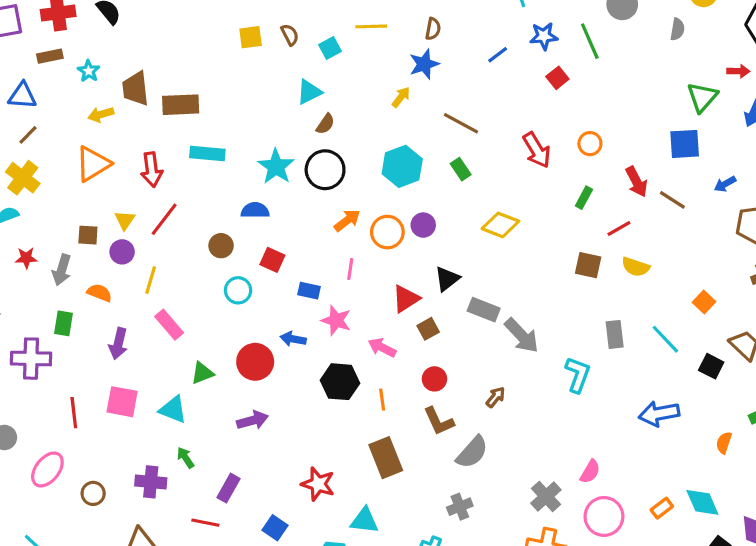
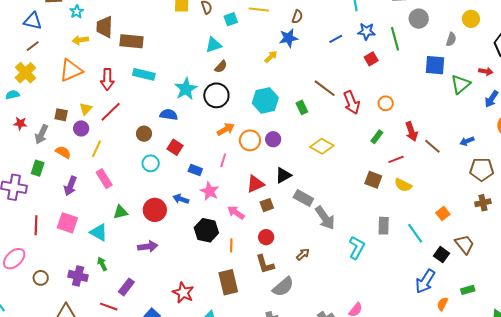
brown line: (461, 123) -> (325, 88), moved
blue square: (685, 144) -> (435, 65), moved
blue arrow: (659, 414) -> (425, 281), moved, turned -55

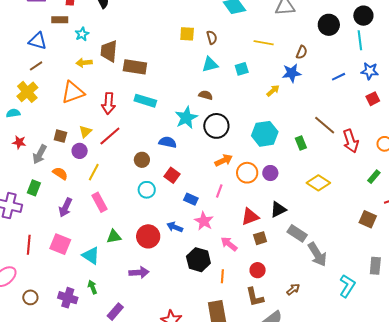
cyan square: (231, 19) -> (242, 69), moved
cyan triangle: (214, 45) -> (210, 64), moved
brown semicircle: (221, 67) -> (206, 95), moved, turned -120

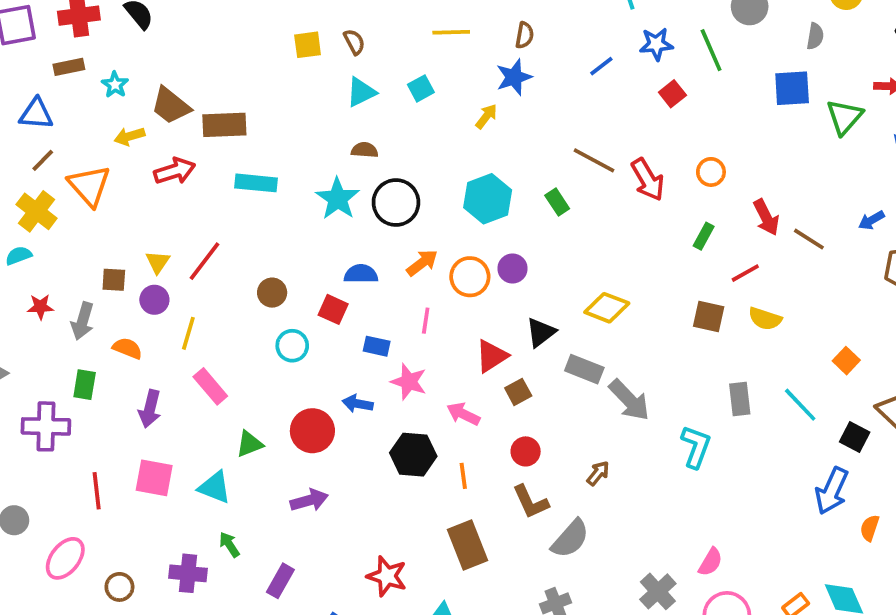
brown trapezoid: (109, 51) -> (171, 106), turned -45
orange triangle: (73, 92) -> (89, 186), moved, turned -40
red arrow: (109, 104) -> (175, 171), moved, turned -100
blue semicircle: (168, 142) -> (361, 274), moved
yellow diamond: (318, 183) -> (607, 308), moved

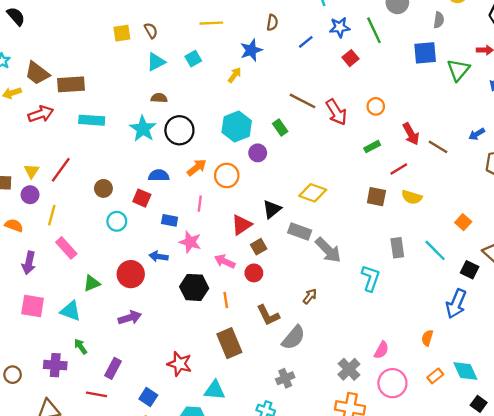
brown semicircle: (524, 35) -> (272, 23), moved
green rectangle: (704, 236) -> (372, 147), turned 35
purple circle: (512, 268) -> (258, 153), moved
red circle: (526, 451) -> (254, 273), moved
orange semicircle: (870, 528) -> (427, 338), moved

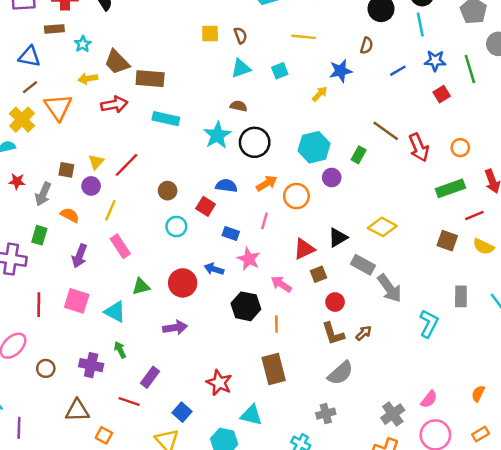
green rectangle: (280, 127) -> (359, 155), turned 56
green rectangle: (372, 147) -> (450, 188), size x1.6
red circle: (254, 273) -> (335, 302), moved
brown L-shape: (268, 315) -> (333, 334), moved

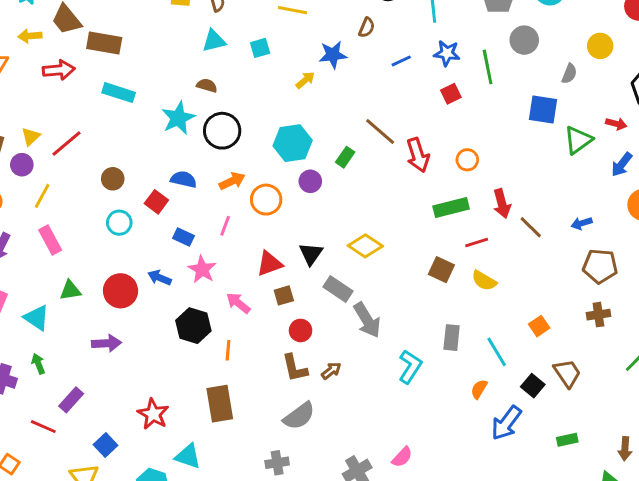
black triangle: (338, 238) -> (311, 254), turned -30
orange semicircle: (478, 394) -> (479, 389), moved

